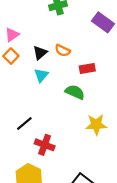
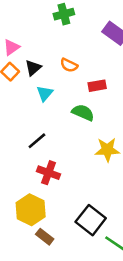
black triangle: (40, 53) -> (33, 68), moved
black line: (24, 123) -> (37, 141), moved

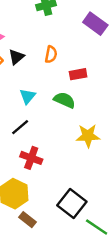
orange semicircle: (69, 65) -> (51, 54), turned -105
cyan triangle: (45, 93) -> (28, 96), moved

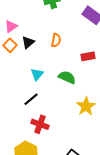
red rectangle: (78, 74) -> (88, 56), moved
yellow star: (88, 136) -> (86, 106), turned -30

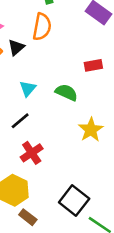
orange semicircle: (56, 40) -> (42, 27), moved, size x1.5
red cross: (40, 124) -> (32, 153), turned 36

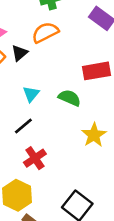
orange semicircle: (42, 27) -> (45, 32), turned -128
red rectangle: (93, 65) -> (96, 71), size x1.5

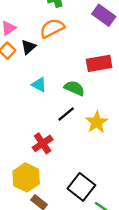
cyan triangle: (31, 94) -> (39, 85), turned -42
black line: (23, 126) -> (66, 114), moved

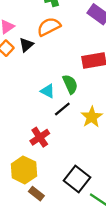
cyan triangle: (39, 85) -> (48, 91), moved
green semicircle: (74, 88) -> (70, 84), turned 42

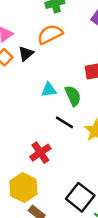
cyan triangle: (48, 91) -> (49, 90), moved, turned -35
black line: (62, 109) -> (64, 122), turned 72

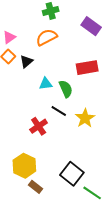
black triangle: (26, 54) -> (26, 62), moved
red cross: (40, 153) -> (39, 126), moved

